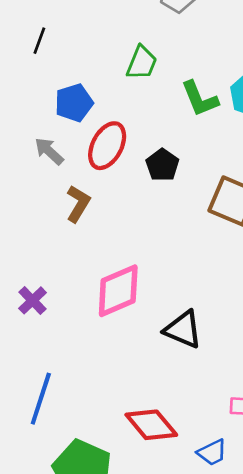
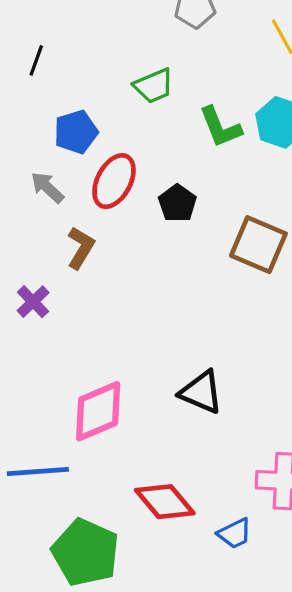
green trapezoid: (142, 63) -> (154, 86), turned 45
pink diamond: (118, 291) -> (98, 411), moved
purple cross: (33, 300) -> (33, 302), moved
blue line: (41, 399) -> (38, 472), turned 68

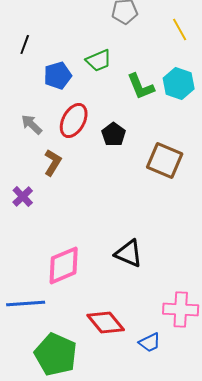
blue pentagon: (76, 132) -> (58, 75), moved

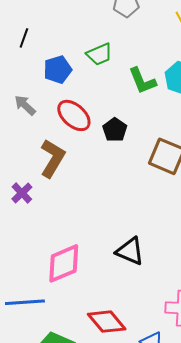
red ellipse: (74, 120) -> (74, 115), turned -76
gray arrow: (32, 124) -> (25, 105), moved
brown L-shape: (53, 162) -> (53, 158), size x1.4

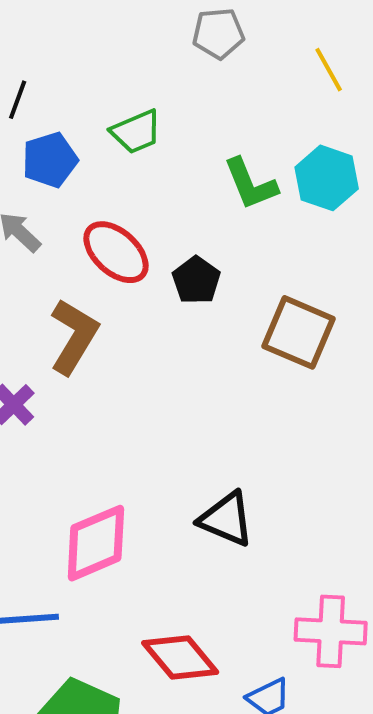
green trapezoid: (99, 54) -> (136, 132), moved
blue pentagon: (58, 70) -> (50, 160), moved

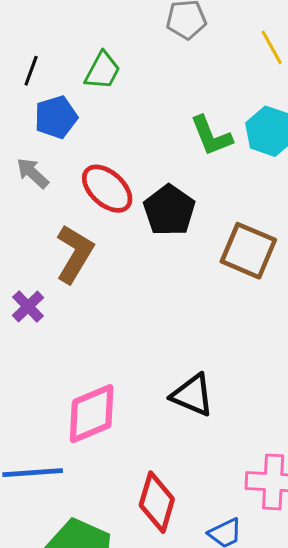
green trapezoid: (136, 132) -> (102, 71), moved, turned -39
black pentagon: (196, 280) -> (169, 210), size x1.4
red diamond: (180, 657) -> (157, 502), turned 56

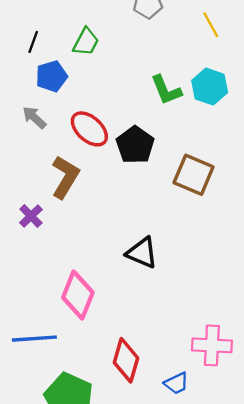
black triangle: (192, 395) -> (142, 253), moved
pink diamond: (92, 414) -> (78, 295), turned -45

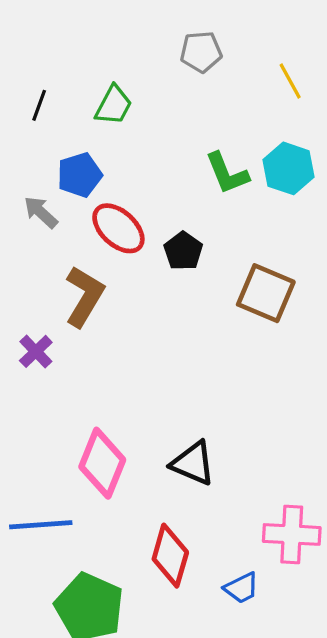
blue pentagon: (52, 76) -> (80, 175), moved
black pentagon: (135, 145) -> (183, 251), size x0.7
black triangle: (142, 253) -> (193, 463), moved

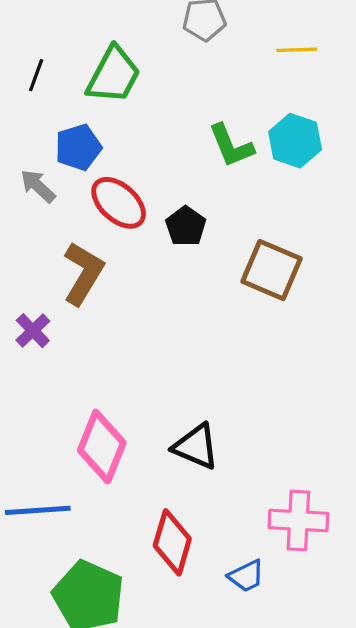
yellow line: (290, 81) -> (297, 50), turned -63
green trapezoid: (114, 105) -> (113, 75), size x1.4

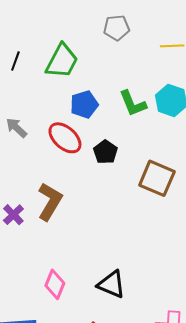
blue pentagon: (78, 147) -> (84, 104), moved
brown L-shape: (83, 273) -> (50, 202), moved
pink diamond: (102, 447) -> (55, 284), size x0.7

